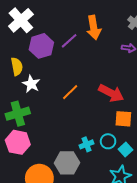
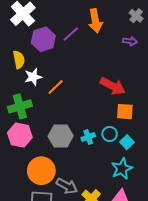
white star: (31, 84) -> (33, 77), turned 30
orange line: (70, 92) -> (56, 87), moved
gray hexagon: (67, 163) -> (61, 136), moved

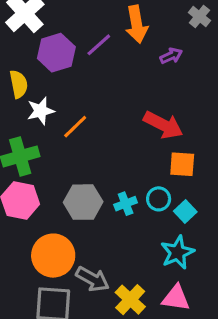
purple arrow: (130, 41) -> (171, 56), moved, turned -32

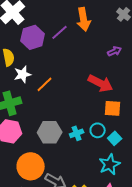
purple arrow: (171, 56) -> (115, 51), moved

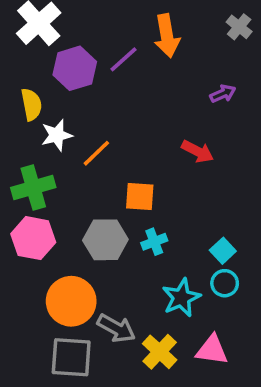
red arrow: (101, 83) -> (198, 151), size x0.7
orange square: (113, 108) -> (140, 197), moved
cyan circle: (98, 130) -> (225, 283), moved
cyan star: (110, 164) -> (181, 298), moved

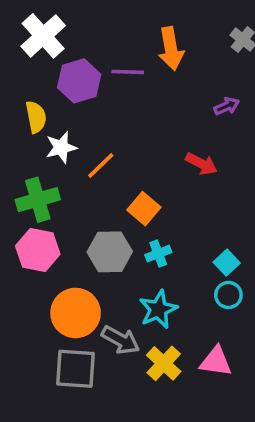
purple line: (124, 59) -> (128, 72), turned 44
orange square: (140, 197) -> (144, 209), turned 36
cyan star: (181, 298) -> (158, 309), moved

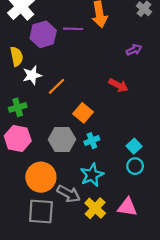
green cross: (38, 200) -> (18, 107), size x0.7

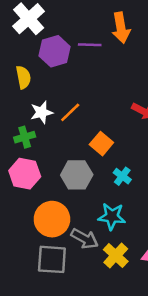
white star: (32, 75) -> (42, 112), moved
cyan cross: (92, 141) -> (122, 176), moved, turned -32
cyan star: (92, 175) -> (112, 216), turned 30

